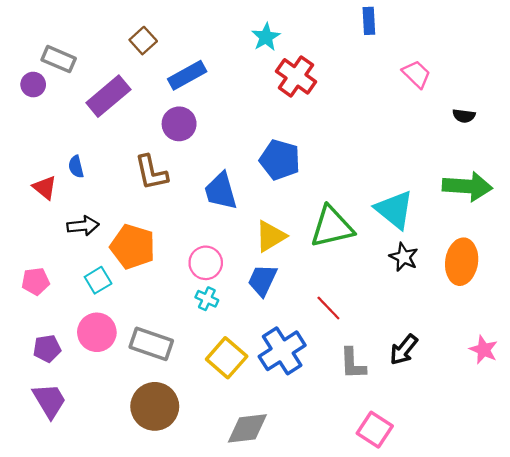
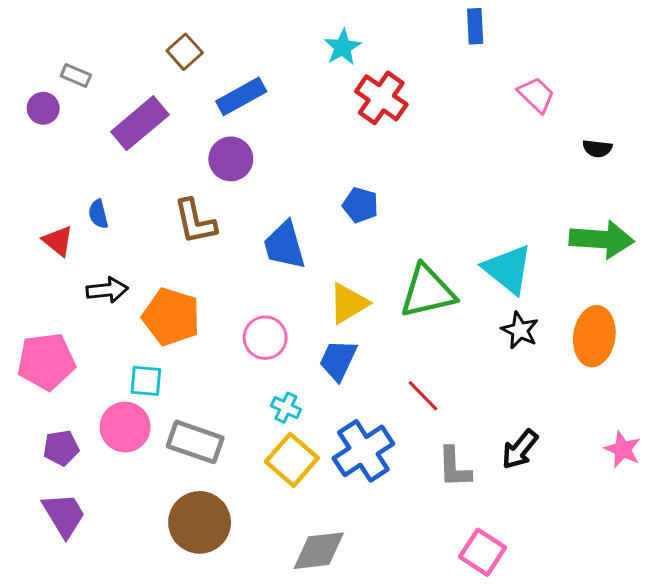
gray rectangle: (59, 59) -> (76, 75), size x0.7
blue pentagon: (280, 160) -> (360, 205), size x0.7
cyan square: (98, 280) -> (146, 381), moved, turned 36
pink pentagon: (35, 281) -> (46, 362), size x1.6
cyan cross: (207, 299) -> (286, 408), moved

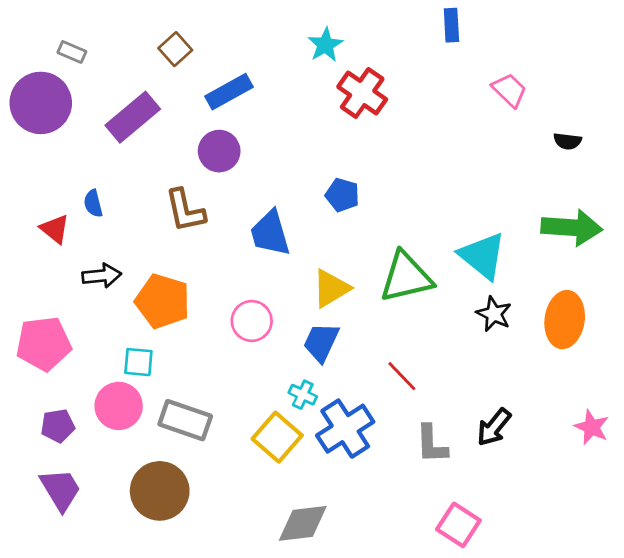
gray rectangle: (76, 75) -> (72, 52), moved
purple circle: (43, 108) -> (41, 103), size x2.0
cyan cross: (286, 408) -> (303, 395), moved
brown circle: (200, 522) -> (160, 491), moved

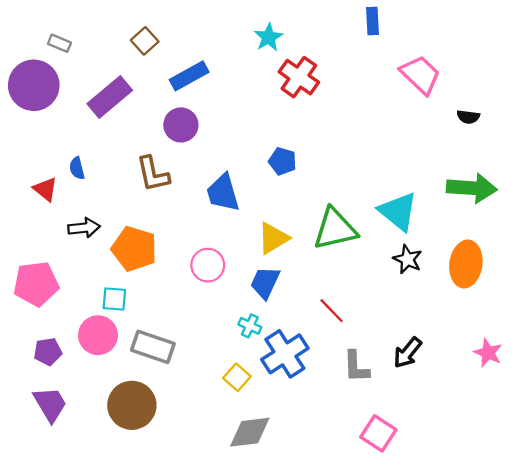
pink trapezoid: (509, 90) -> (420, 75), size x1.4
yellow square: (277, 437) -> (237, 377), moved, size x0.7

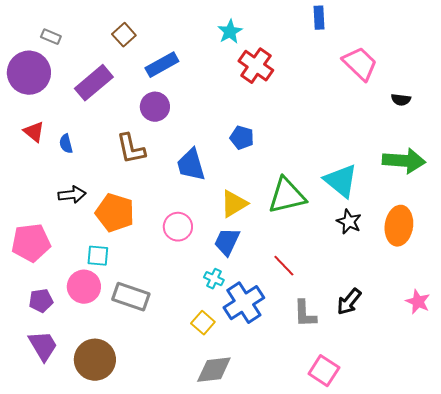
red triangle: (45, 189) -> (34, 132), moved
brown circle: (132, 405) -> (95, 360), moved

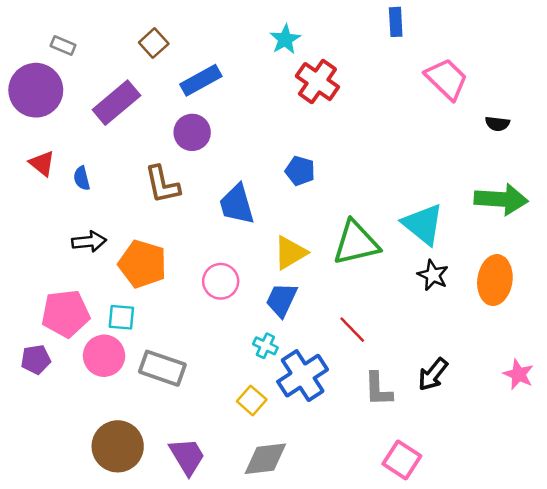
pink pentagon: (31, 243) -> (66, 314), moved
purple pentagon: (41, 301) -> (36, 359), moved
purple trapezoid: (43, 346) -> (187, 456), moved

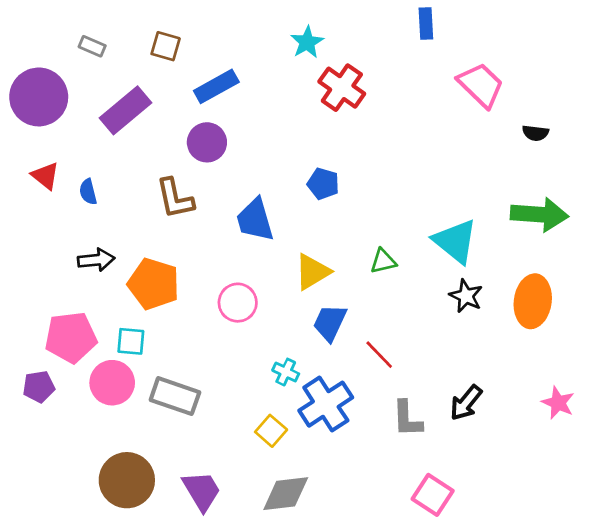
brown square: (154, 43) -> (166, 46), turned -32
gray rectangle: (63, 46) -> (92, 46), moved
green triangle: (356, 243) -> (383, 261), size x0.5
blue trapezoid: (281, 300) -> (330, 323), moved

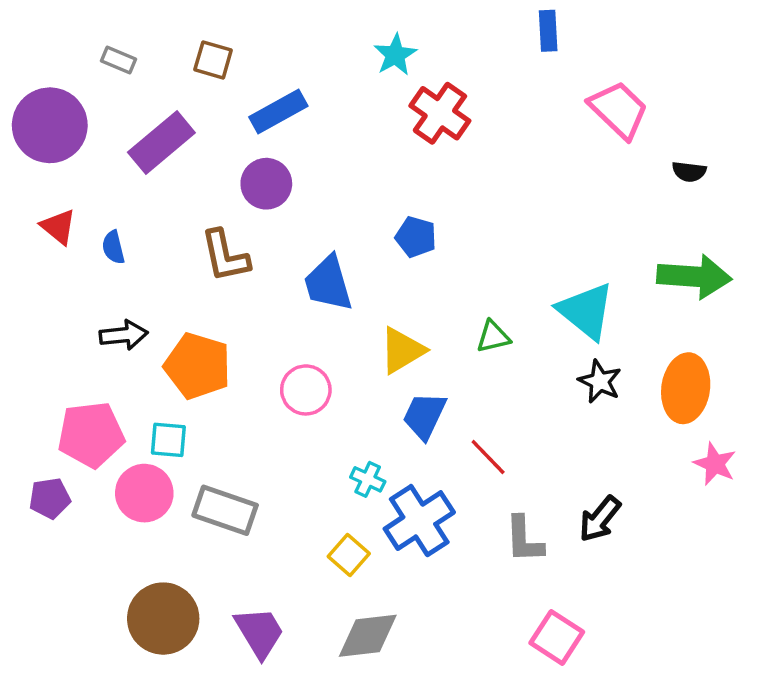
pink star: (558, 403) -> (715, 464), moved

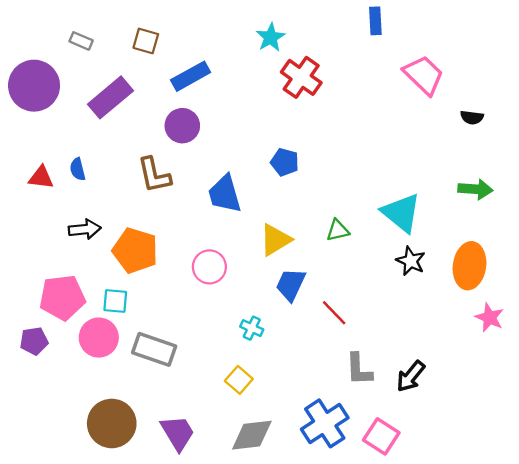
red triangle: (58, 227) -> (41, 177), moved, turned -32
green arrow: (694, 277) -> (475, 189), size x0.7
black arrow: (600, 519) -> (411, 376), moved
blue cross: (419, 521) -> (325, 423), moved

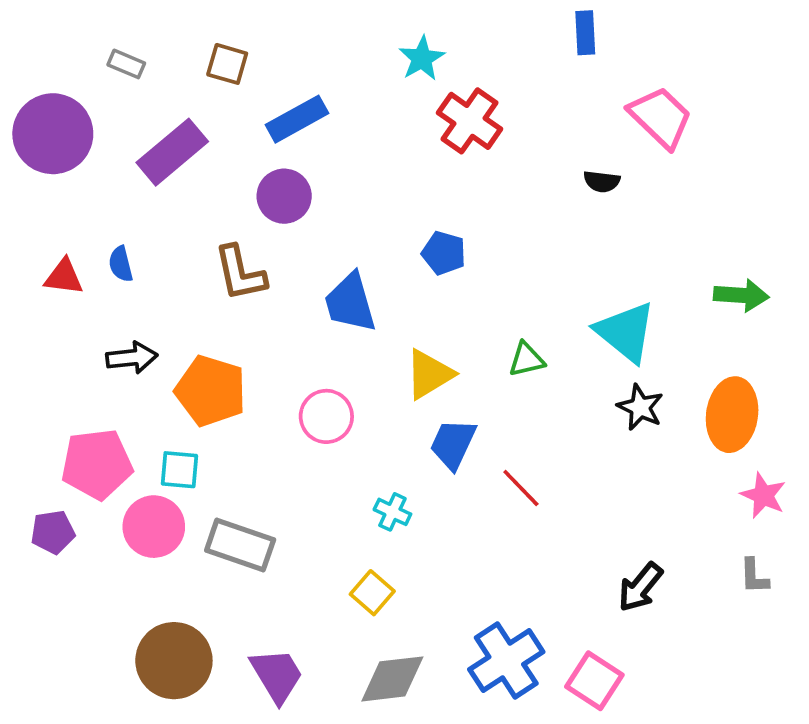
black semicircle: (472, 117) -> (602, 181), moved
gray L-shape: (359, 369) -> (754, 576), moved, size x0.7

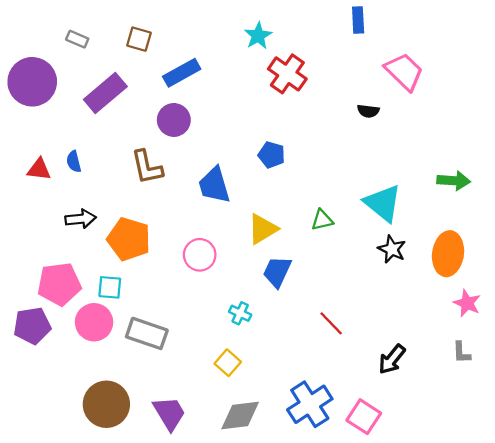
red line: (521, 488) -> (331, 323), moved
purple pentagon: (53, 532) -> (32, 326), size x1.4

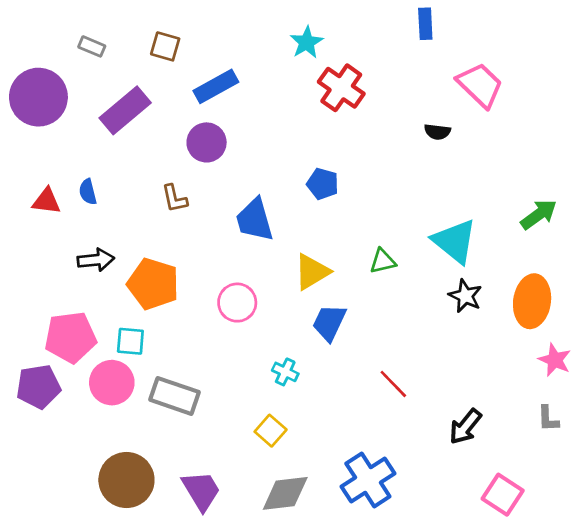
brown L-shape: (147, 167) -> (175, 198), size x0.7
green arrow: (454, 181) -> (539, 215), turned -40
pink square: (364, 417) -> (503, 495), moved

